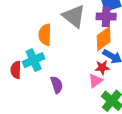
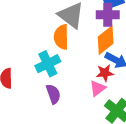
orange semicircle: (45, 35) -> (61, 37), moved
cyan cross: (34, 60) -> (48, 64), moved

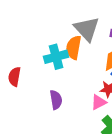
cyan cross: (48, 64) -> (56, 57), moved

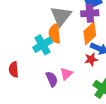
gray triangle: (87, 29) -> (61, 16), turned 35
pink triangle: (99, 102) -> (66, 74), moved

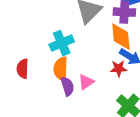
orange diamond: (90, 33) -> (121, 37), turned -60
orange semicircle: (55, 34) -> (61, 69), moved

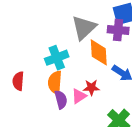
orange diamond: (121, 37) -> (99, 52), moved
red star: (119, 68) -> (91, 87), moved

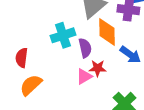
orange semicircle: (55, 82) -> (31, 85), moved, turned 40
purple semicircle: (61, 100) -> (85, 48), moved

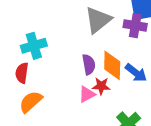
orange diamond: (107, 32) -> (112, 65), moved
cyan cross: (63, 35) -> (34, 46), moved

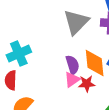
pink triangle: (87, 94) -> (72, 80), moved

